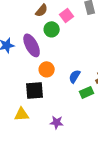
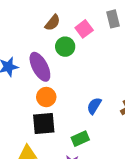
orange circle: (47, 69) -> (46, 97), moved
green rectangle: (87, 92) -> (80, 139), moved

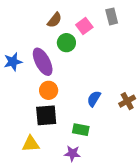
green rectangle: (80, 139) -> (81, 130), turned 35

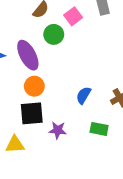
green rectangle: (81, 130) -> (99, 129), moved
purple star: (72, 153) -> (58, 130), moved

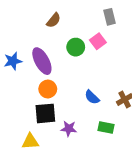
pink square: (73, 16) -> (98, 41), moved
green circle: (54, 34) -> (76, 47), moved
blue semicircle: (84, 95) -> (92, 97), turned -77

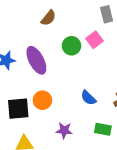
orange circle: (48, 89) -> (42, 100), moved
black square: (45, 113) -> (18, 109), moved

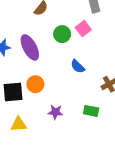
blue semicircle: (88, 98) -> (78, 66), moved

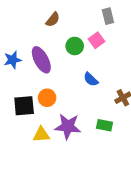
purple star: (55, 112) -> (68, 126), size x1.6
yellow triangle: (19, 124) -> (41, 135), moved

